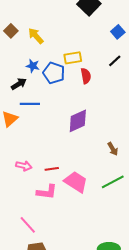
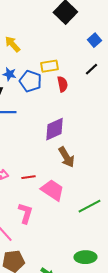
brown arrow: (113, 149) -> (66, 157), moved, size x1.5
green line: (113, 182) -> (89, 206), moved
pink L-shape: (47, 192) -> (25, 213), moved, turned -80

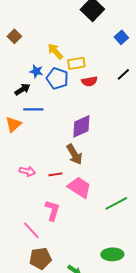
yellow arrow: (12, 44) -> (55, 51), moved
black line: (91, 69) -> (123, 74), moved
red semicircle: (62, 84) -> (89, 81), turned 91
brown arrow: (66, 157) -> (74, 154), moved

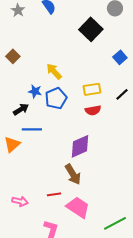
yellow rectangle: (76, 63) -> (92, 89), moved
blue pentagon: (57, 78) -> (56, 98), turned 30
red semicircle: (89, 81) -> (93, 110), moved
pink arrow: (27, 171) -> (20, 201), moved

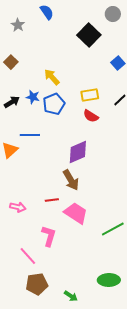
gray star: (18, 10) -> (18, 25), moved
black arrow: (21, 109) -> (12, 102), moved
red semicircle: (93, 110) -> (91, 116), turned 42

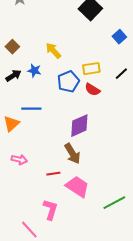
brown square: (11, 62) -> (12, 47), moved
blue pentagon: (54, 104) -> (68, 82), moved
pink arrow: (18, 207) -> (19, 160), moved

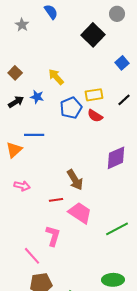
purple diamond: (79, 126) -> (116, 158), moved

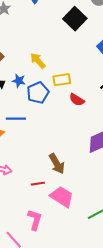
yellow rectangle: (94, 95) -> (62, 80), moved
blue pentagon: (71, 108) -> (38, 93), moved

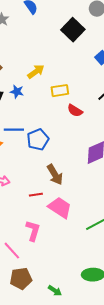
yellow arrow: (38, 61) -> (36, 72), turned 96
blue pentagon: (38, 93) -> (38, 140), moved

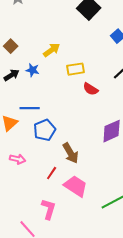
blue pentagon: (38, 140) -> (45, 130), moved
red line: (36, 195) -> (52, 173), turned -48

